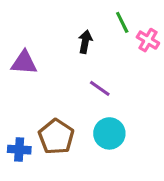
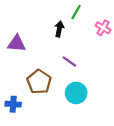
green line: (122, 22) -> (76, 12), moved, turned 56
brown pentagon: (56, 137) -> (39, 82), moved

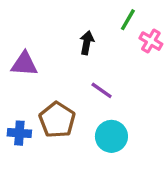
green line: (76, 12) -> (128, 20), moved
blue cross: (13, 104) -> (19, 133), moved

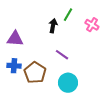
green line: (128, 20) -> (68, 15), moved
blue cross: (19, 133) -> (14, 66), moved

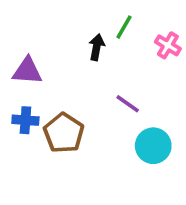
purple line: (62, 55) -> (128, 104), moved
cyan circle: (68, 83) -> (153, 146), moved

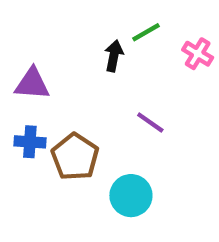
green line: (124, 27) -> (146, 32), turned 30
cyan circle: (153, 146) -> (131, 196), moved

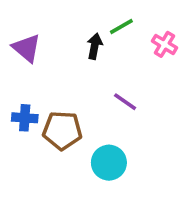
purple triangle: (32, 84) -> (26, 48), moved, turned 36
brown pentagon: (75, 157) -> (62, 130), turned -30

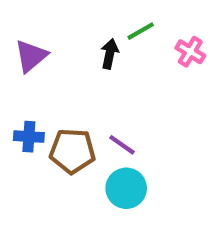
purple triangle: (26, 48) -> (31, 56), turned 40
purple line: (125, 102) -> (122, 145), moved

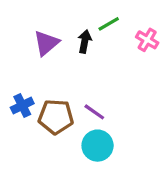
purple triangle: (31, 56) -> (46, 43), moved
blue cross: (29, 137) -> (22, 106), turned -30

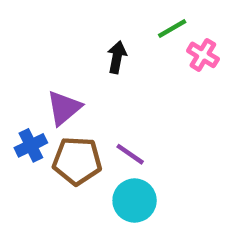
green line: (109, 24) -> (172, 28), moved
purple triangle: (46, 43) -> (64, 108), moved

